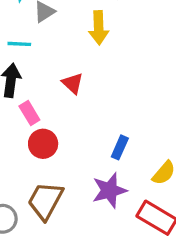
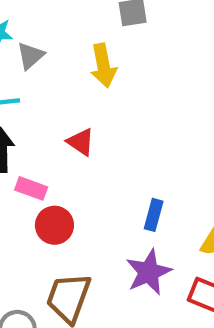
pink rectangle: (29, 113) -> (31, 188), turned -30

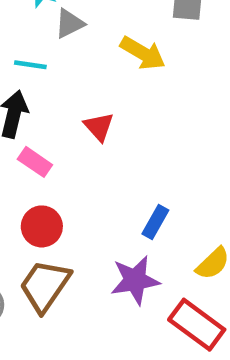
yellow arrow: (103, 66) -> (143, 53), turned -63
red circle: (54, 225) -> (42, 226), moved

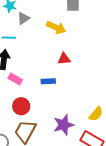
red triangle: (99, 127) -> (64, 59), moved, turned -48
blue rectangle: (155, 222) -> (48, 81), moved, turned 64

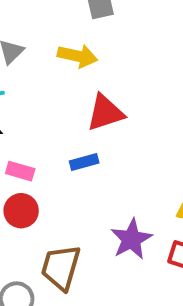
red triangle: (64, 59) -> (105, 113), size x1.5
red circle: (21, 106) -> (21, 211), moved

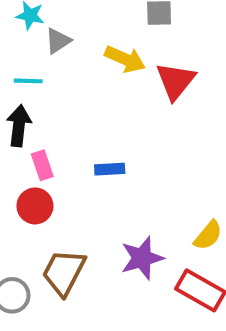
red triangle: (105, 113) -> (176, 81), moved, turned -45
pink rectangle: (20, 171) -> (42, 165), turned 44

